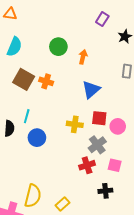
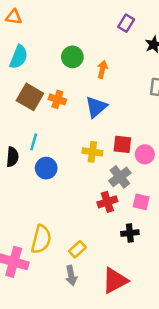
blue triangle: (91, 90) -> (96, 107), moved

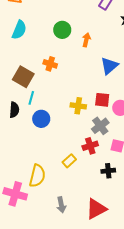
brown square: (30, 97) -> (23, 77), moved
blue triangle: (96, 107) -> (109, 66), moved
yellow rectangle: (77, 249) -> (69, 161), moved

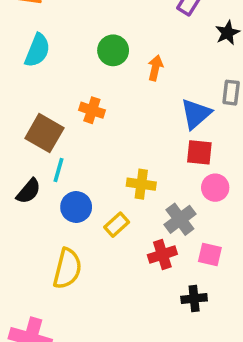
red square: (102, 100) -> (199, 152), moved
black semicircle: (14, 110) -> (29, 191), turned 35
yellow rectangle: (69, 161) -> (117, 225), moved
yellow semicircle: (37, 176) -> (67, 269), moved

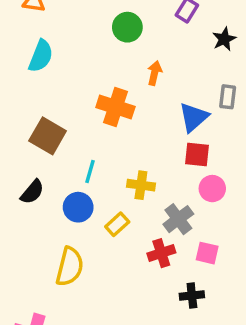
green circle: (113, 50) -> (127, 27), moved
orange cross: (92, 110) -> (115, 107), moved, size x1.5
cyan line: (59, 170) -> (90, 172), moved

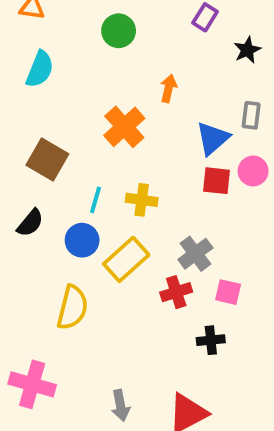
green circle: (127, 27) -> (119, 31), moved
orange cross: (115, 107) -> (124, 127), turned 30
yellow cross: (141, 185) -> (142, 200), moved
pink circle: (212, 189) -> (253, 171), moved
yellow rectangle: (117, 224) -> (126, 259), size x1.6

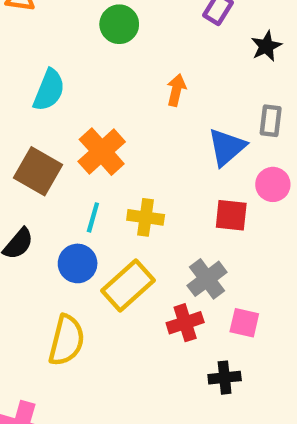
cyan semicircle: (40, 69) -> (49, 90), moved
orange cross: (124, 127) -> (102, 152), moved
red square: (217, 181) -> (231, 215), moved

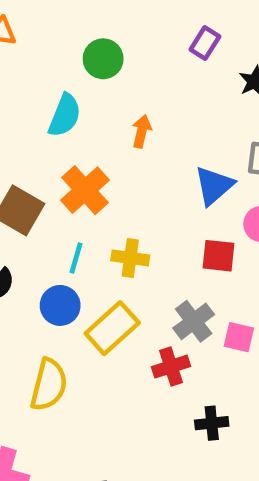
cyan semicircle: (49, 90) -> (65, 115), moved
orange arrow: (176, 90) -> (142, 131), moved
pink square: (244, 323) -> (239, 337), moved

